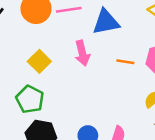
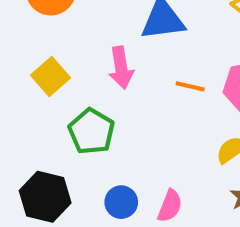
green pentagon: (30, 99) -> (91, 131), moved

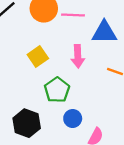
blue circle: (121, 202) -> (73, 119), moved

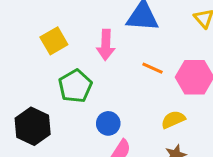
blue circle: (73, 119) -> (108, 123), moved

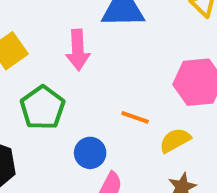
orange line: (152, 68) -> (135, 117), moved

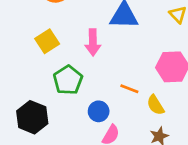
yellow semicircle: (175, 140) -> (156, 105), turned -95

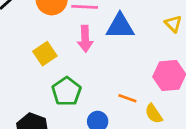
pink arrow: (93, 42) -> (85, 39), moved

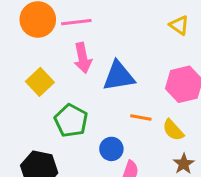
blue triangle: (120, 26) -> (119, 76), moved

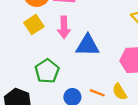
yellow square: (40, 82) -> (34, 25), moved
orange line: (141, 118) -> (97, 93), moved

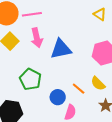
orange line: (97, 93) -> (79, 89), turned 32

